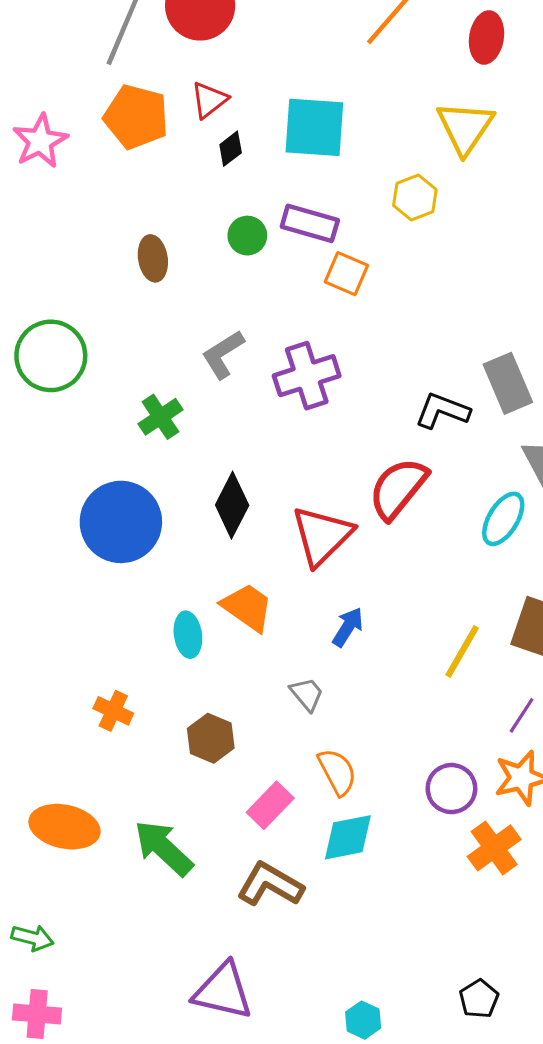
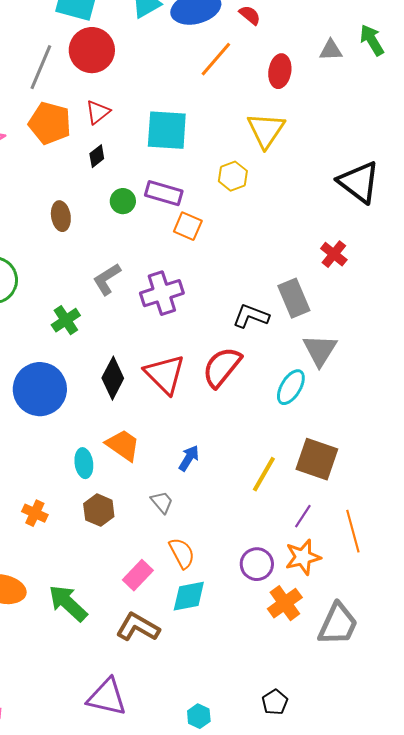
black diamond: (231, 149) -> (97, 156), moved
red triangle: (322, 536) -> (165, 374), moved, turned -30
brown hexagon: (211, 738) -> (99, 510), moved

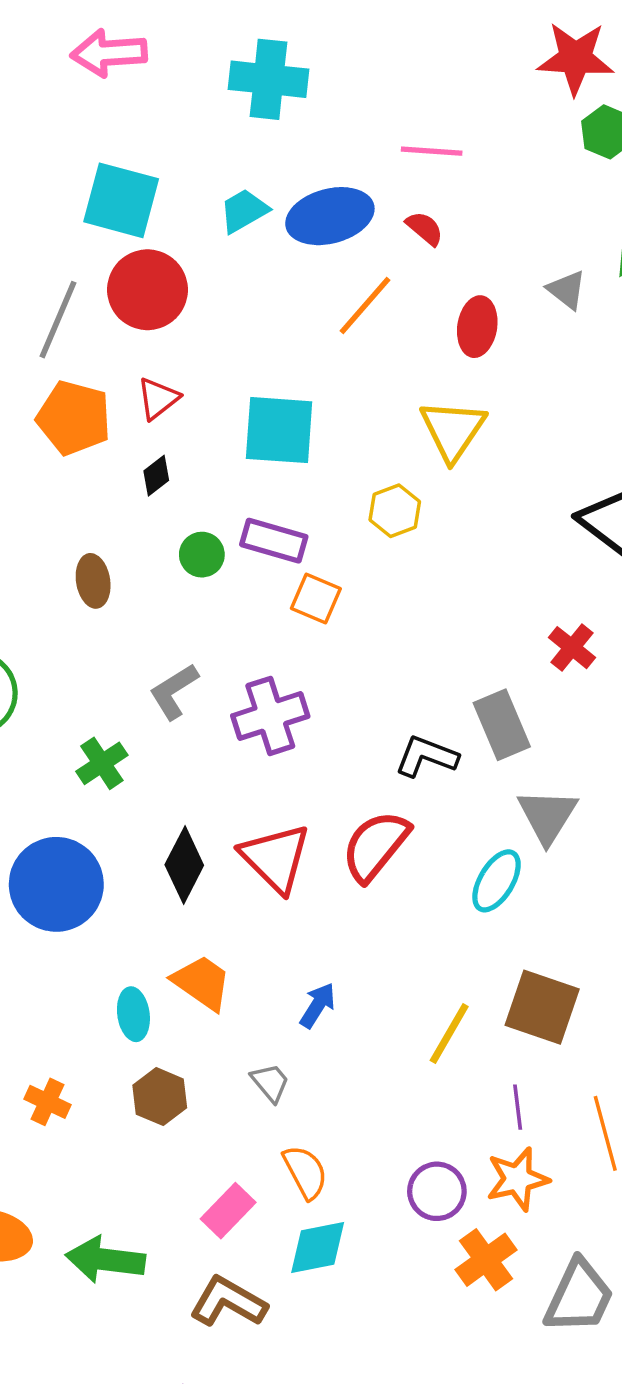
gray triangle: (331, 50) -> (567, 290), turned 40
purple line: (303, 516) -> (518, 1107), turned -40
green arrow: (68, 603) -> (105, 1260), turned -36

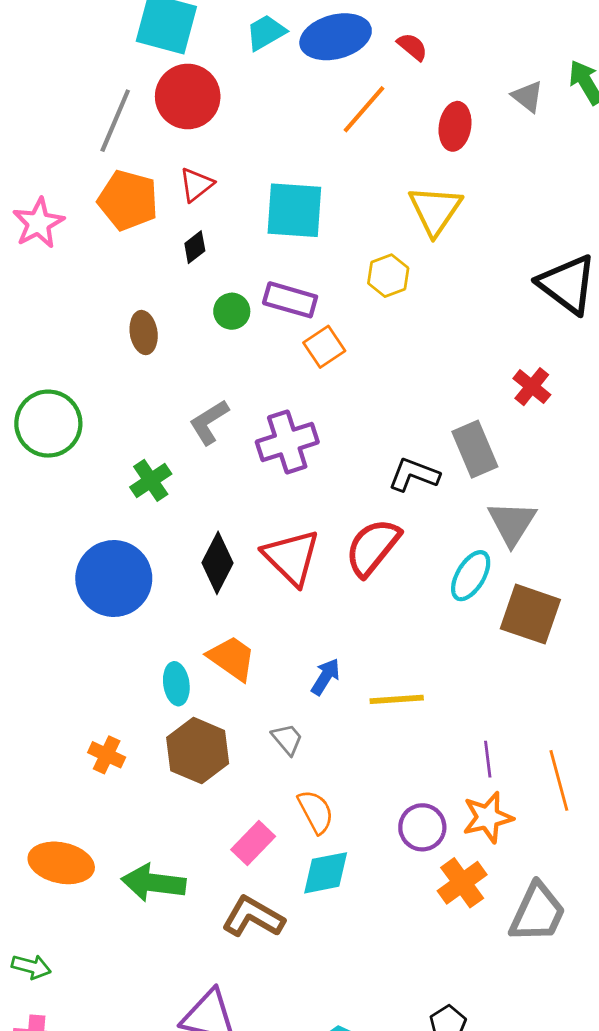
orange square: (316, 598) -> (324, 347), turned 33
brown square: (542, 1007) -> (530, 614), moved
yellow line: (449, 1033) -> (397, 699), moved, turned 56
brown hexagon: (160, 1097) -> (198, 751), size x1.4

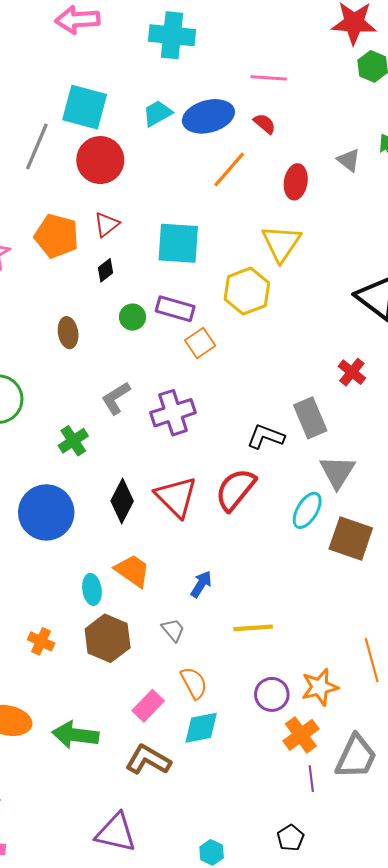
gray line: (115, 121) -> (37, 147), moved
yellow hexagon: (388, 276) -> (247, 291), size x1.5
yellow line: (397, 699) -> (253, 628), moved
purple line: (488, 759) -> (311, 779), moved

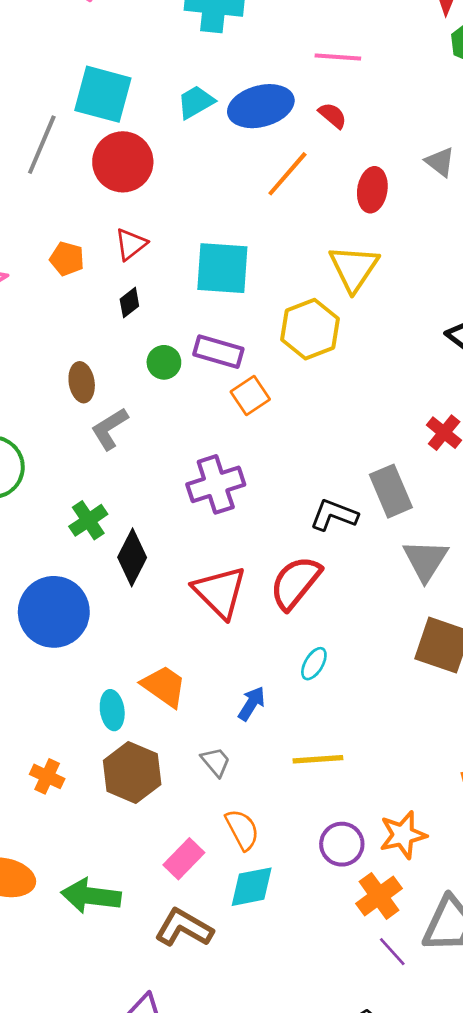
orange pentagon: (57, 236) -> (67, 259), size x0.6
gray L-shape: (116, 398) -> (110, 429), moved
black diamond: (122, 501) -> (132, 557), moved
cyan ellipse: (307, 510) -> (314, 664), moved, size x0.7
purple line: (311, 779) -> (392, 952), turned -35

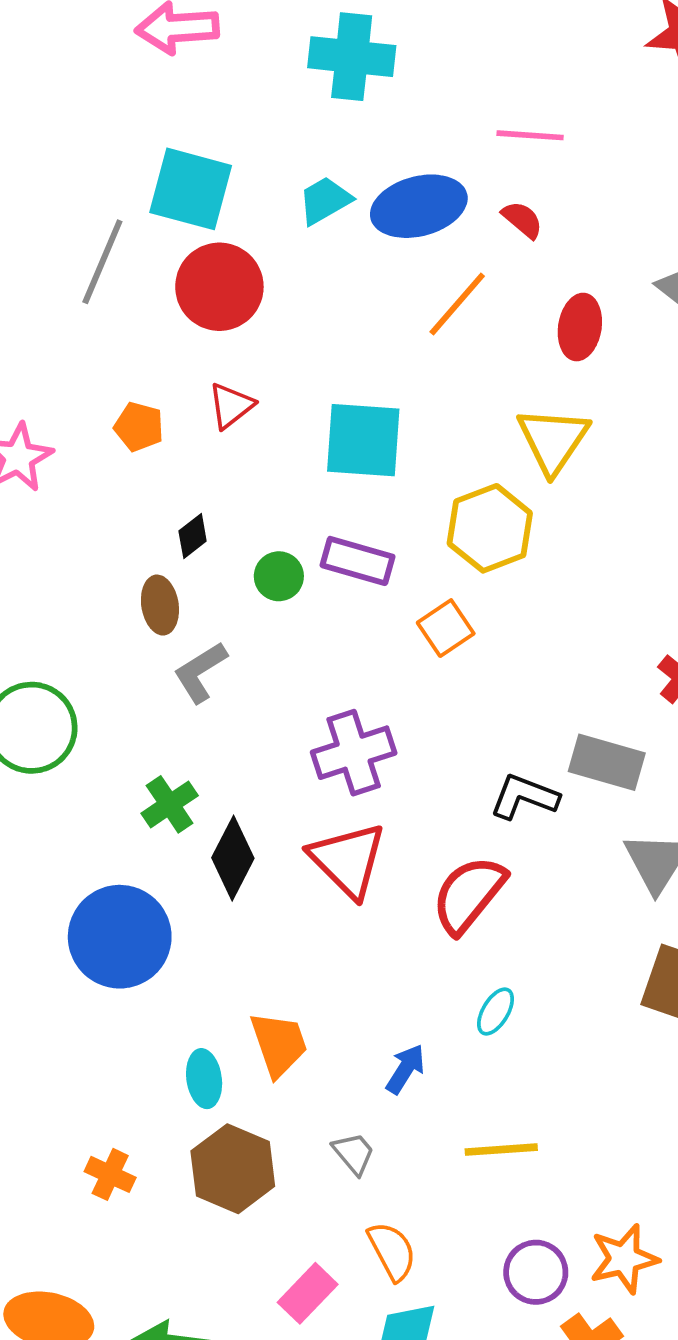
black diamond: (129, 303) -> (193, 536), moved
orange square: (250, 396) -> (446, 628), moved
gray rectangle: (391, 491) -> (607, 762), turned -51
red triangle: (220, 592) -> (348, 860), moved
orange trapezoid: (164, 686) -> (279, 1044), turned 36

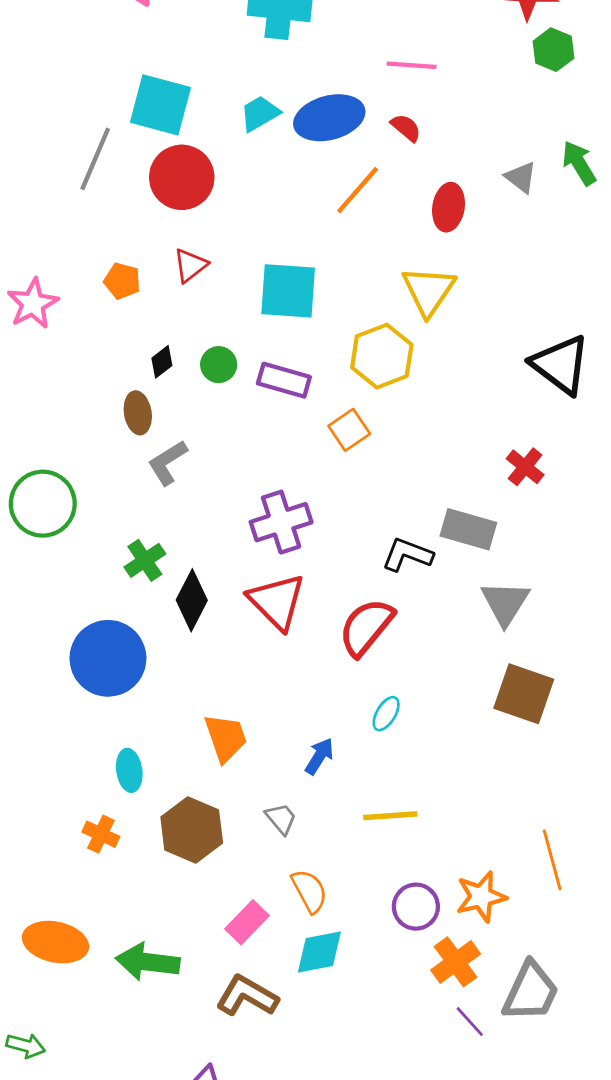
green circle: (279, 576) -> (219, 365), moved
cyan ellipse: (204, 1079) -> (129, 770), moved

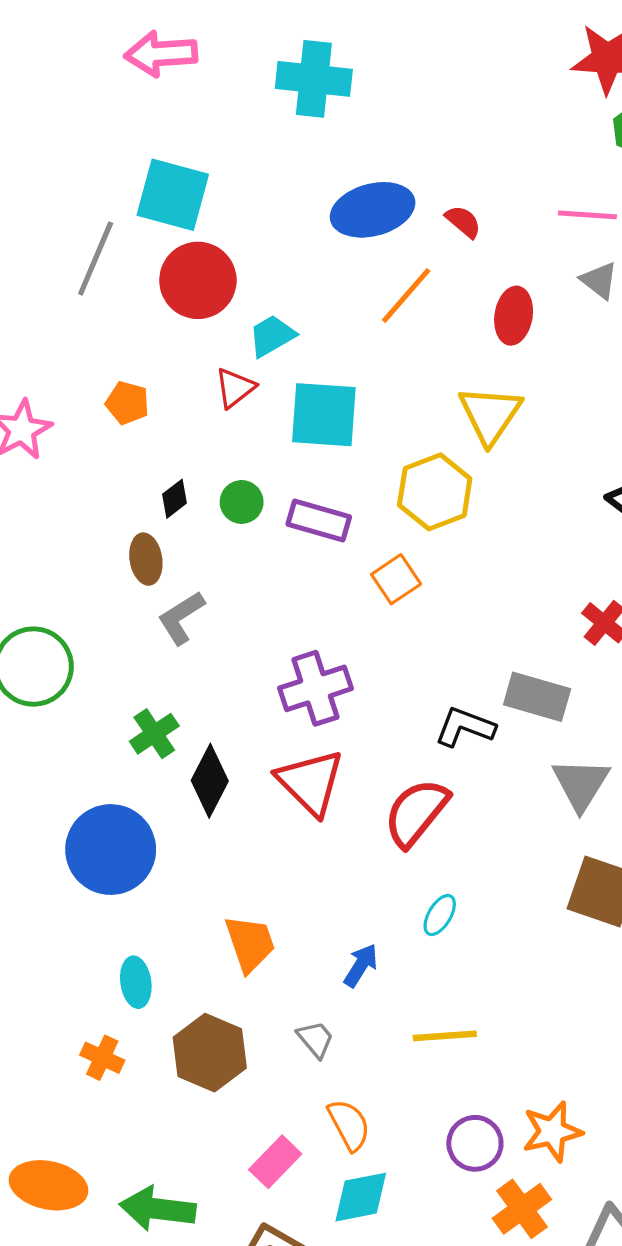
pink line: (412, 65) -> (587, 215), moved
cyan trapezoid: (260, 113) -> (272, 336), moved
red triangle: (190, 265) -> (235, 388), moved

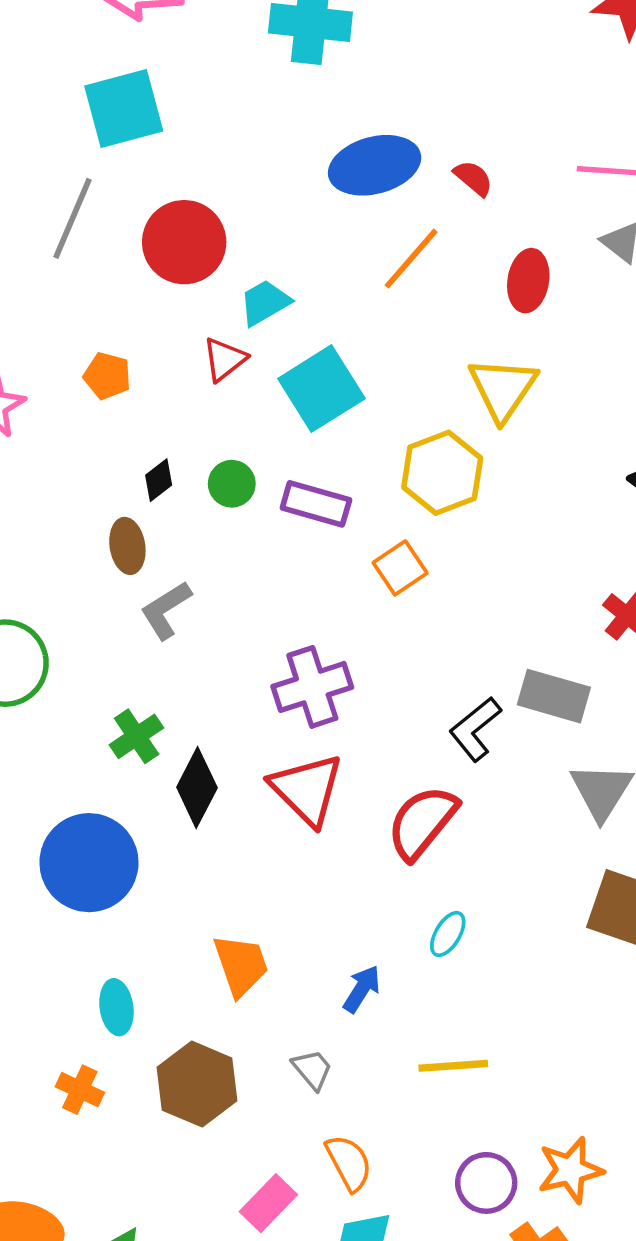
cyan square: (173, 195) -> (124, 109), moved, turned -30
cyan square: (324, 415) -> (321, 389), turned -36
black L-shape: (465, 727) -> (475, 729), turned -60

